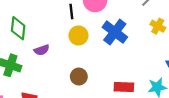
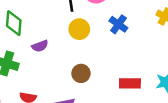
blue cross: (115, 32) -> (118, 24), size x0.7

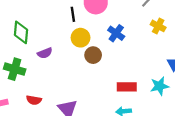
brown circle: (81, 73) -> (93, 55), moved

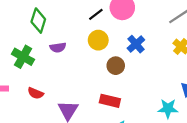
black line: (73, 14) -> (96, 14), turned 48
brown circle: (93, 55) -> (116, 66), moved
red rectangle: (127, 87) -> (110, 101), moved

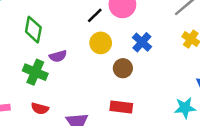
green cross: (23, 57) -> (35, 72), moved

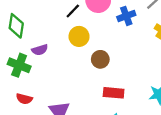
blue cross: (142, 42) -> (126, 16), moved, turned 30
red rectangle: (121, 107) -> (114, 93), moved

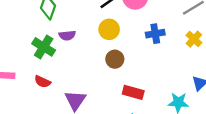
blue cross: (126, 16) -> (155, 34), moved
brown circle: (100, 59) -> (115, 59), moved

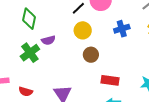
green cross: (44, 47) -> (30, 53), turned 30
red semicircle: (43, 82) -> (26, 92), moved

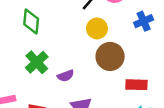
purple semicircle: (48, 40) -> (66, 76), moved
brown circle: (91, 55) -> (110, 56), size x1.5

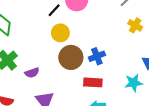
blue cross: (144, 21) -> (97, 56), moved

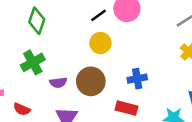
brown circle: (71, 57) -> (91, 81), moved

